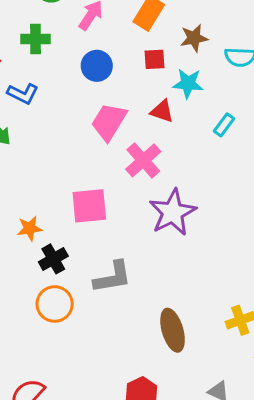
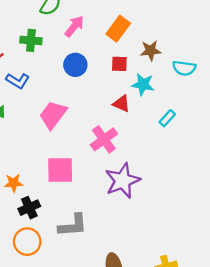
pink trapezoid: (109, 122) -> (53, 115), moved

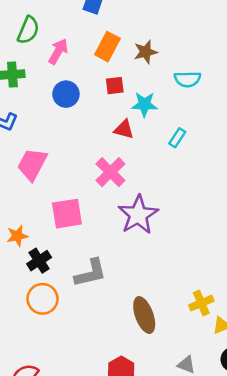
brown star: (151, 51) -> (146, 52), moved
pink trapezoid: (53, 115) -> (32, 164), moved

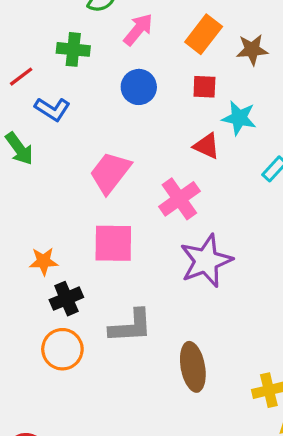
pink trapezoid: (32, 164) -> (110, 173), moved
brown ellipse: (144, 315) -> (193, 367), moved

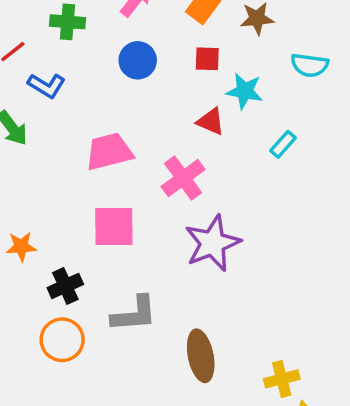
pink trapezoid: (110, 173) -> (109, 152), turned 39
orange star: (44, 261) -> (21, 247), moved

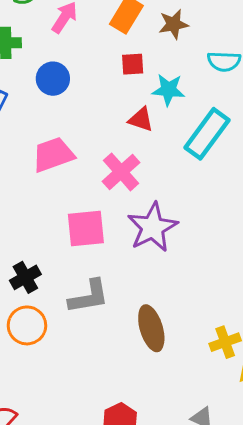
blue circle: (138, 60) -> (53, 79), moved
cyan rectangle: (283, 144) -> (207, 134), size x2.0
pink square: (114, 226) -> (86, 229), moved

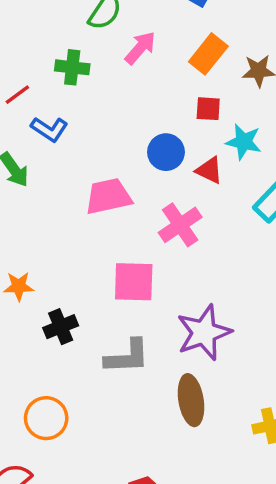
blue circle: (53, 79) -> (166, 152), moved
purple star: (153, 227) -> (204, 333), moved
orange circle: (27, 325) -> (46, 418), moved

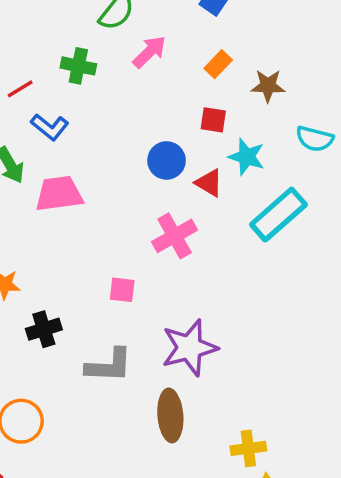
orange rectangle: (208, 54) -> (218, 64), size x0.7
pink trapezoid: (108, 196) -> (59, 194), moved
pink square: (134, 282) -> (122, 290), size x0.6

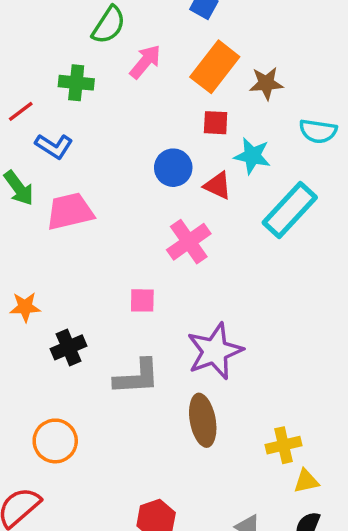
orange rectangle: (218, 64) -> (215, 67), size x1.8

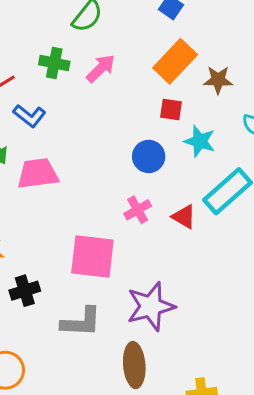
pink arrow: (145, 62) -> (101, 68), moved
blue circle: (173, 168) -> (149, 156), moved
red triangle: (218, 186) -> (184, 217), moved
pink cross: (189, 242) -> (138, 210), size x0.7
pink square: (142, 300) -> (92, 256), size x2.0

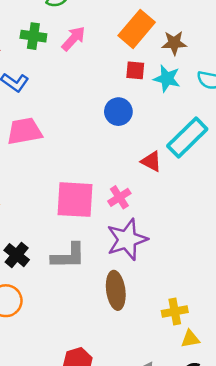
cyan star: (200, 141) -> (167, 79), moved
pink cross: (138, 210) -> (119, 197), moved
black cross: (25, 291) -> (17, 255), moved, turned -30

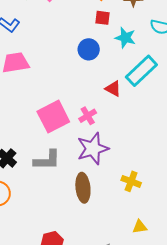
cyan star: (167, 79) -> (125, 38), moved
pink square: (75, 200) -> (53, 117), turned -32
yellow cross: (175, 311) -> (131, 181), moved, turned 30

